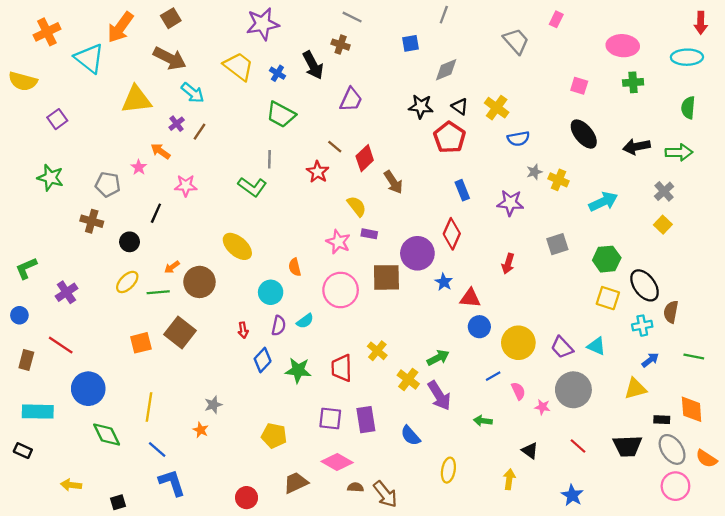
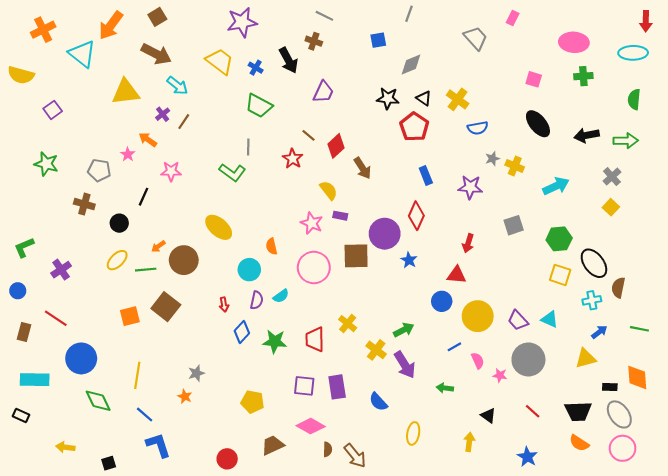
red triangle: (470, 298) -> (457, 275), moved
orange semicircle: (706, 459) -> (579, 443), moved
brown semicircle: (355, 487) -> (328, 449), turned 88

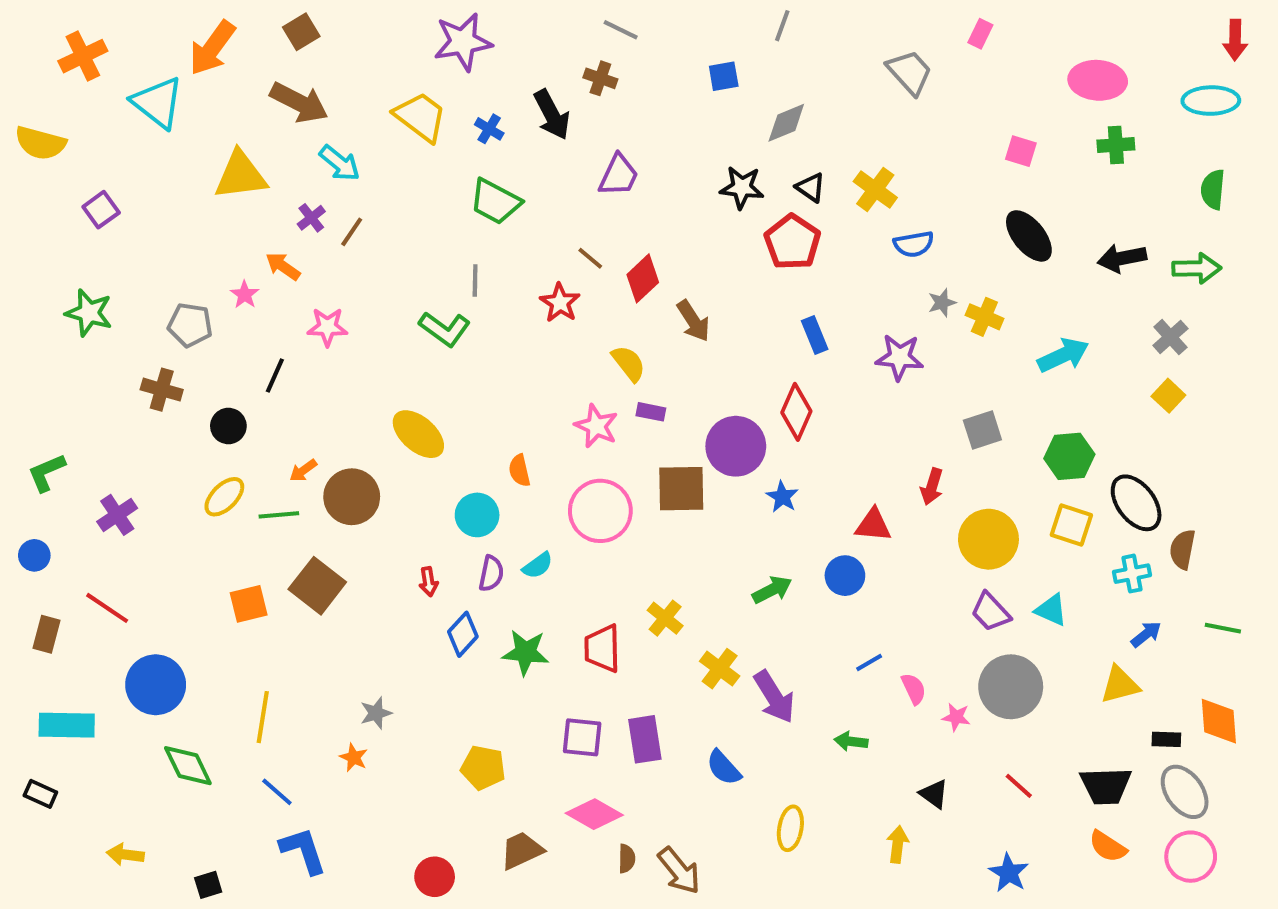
red arrow: (468, 243) -> (932, 487), moved
yellow circle: (478, 316) -> (988, 539), moved
green arrow: (404, 330) -> (772, 590), moved

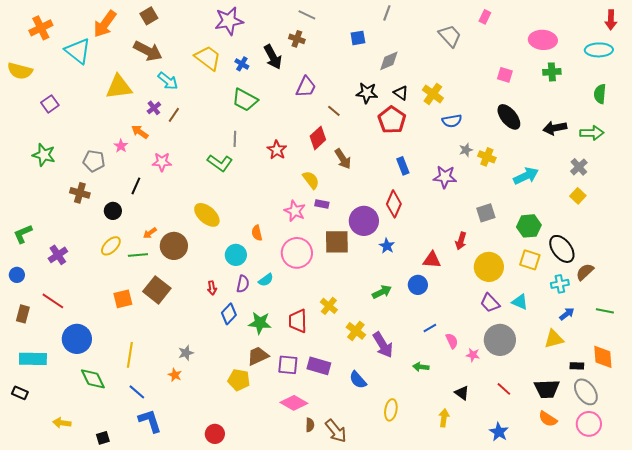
brown line: (590, 258) -> (334, 111), moved
brown semicircle: (1183, 549) -> (585, 272), turned 36
purple rectangle: (645, 739) -> (319, 366), turned -65
brown trapezoid: (522, 851) -> (258, 356), moved

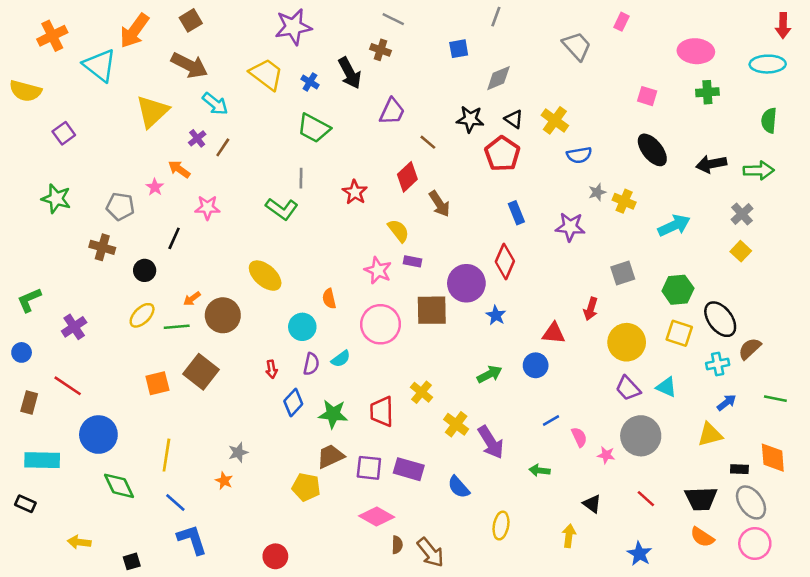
yellow triangle: (119, 87) -> (152, 111), turned -36

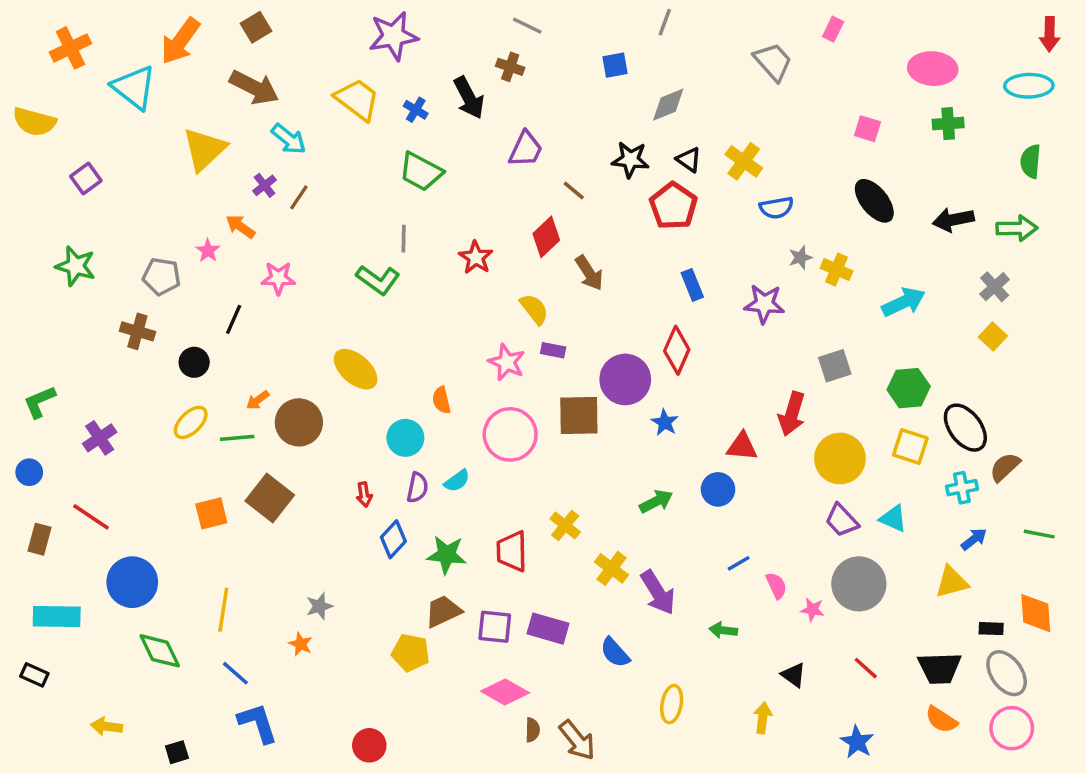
red arrow: (591, 309) -> (792, 414), size x1.4

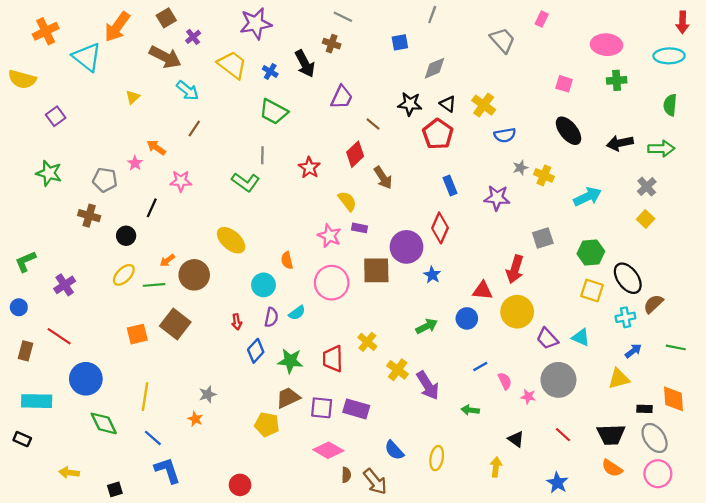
yellow triangle: (204, 149) -> (133, 97), size x0.5
purple cross: (265, 185) -> (193, 37), moved
yellow circle: (840, 458) -> (517, 312), moved
blue semicircle: (615, 653) -> (394, 450), moved

